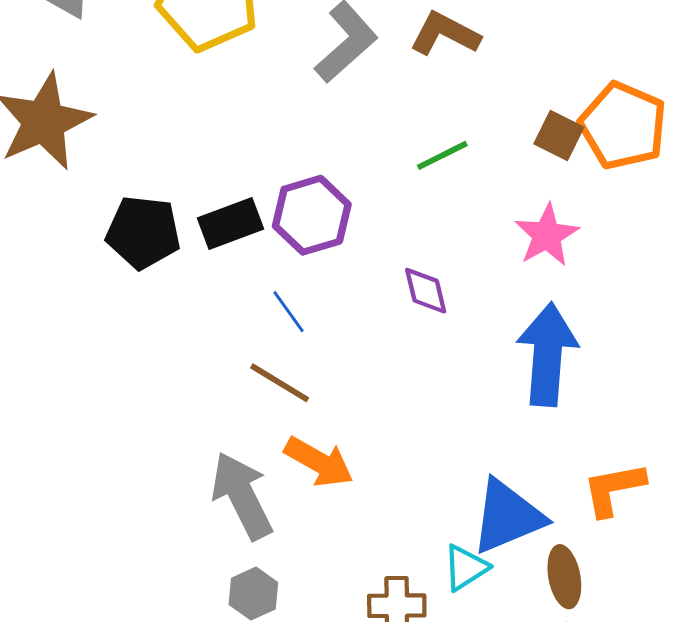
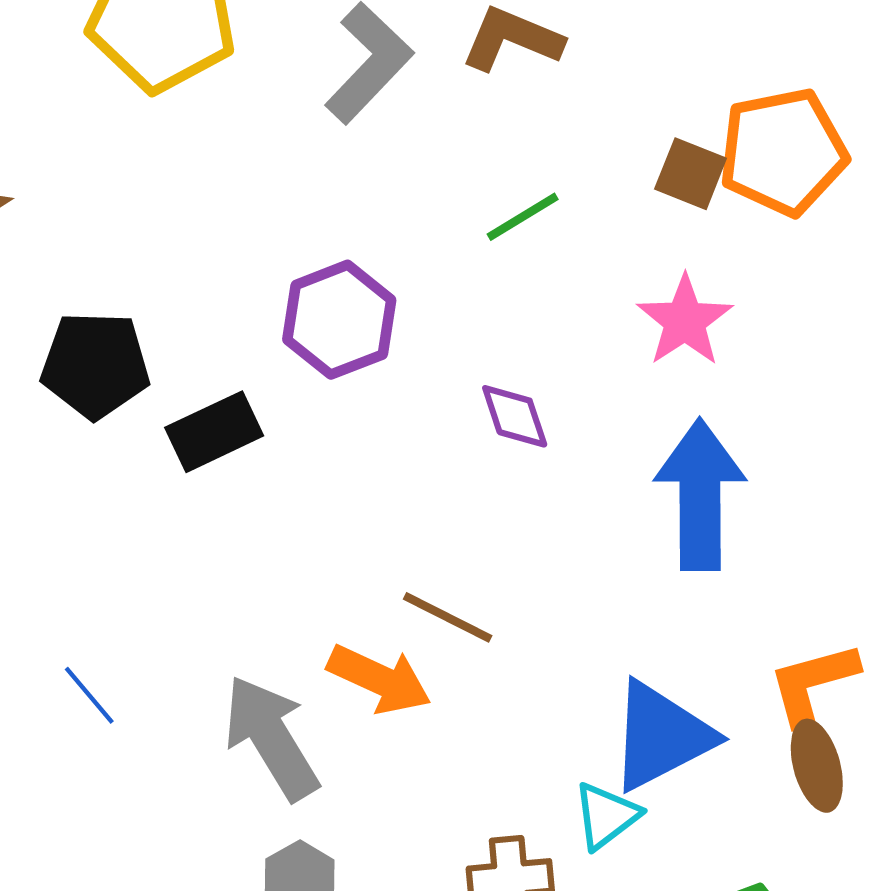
orange pentagon: (623, 126) -> (783, 152), turned -30
black rectangle: (230, 224) -> (214, 432), moved
blue line: (288, 312) -> (89, 695), moved
brown line: (280, 383) -> (448, 617), moved
brown ellipse: (564, 577) -> (817, 766), moved

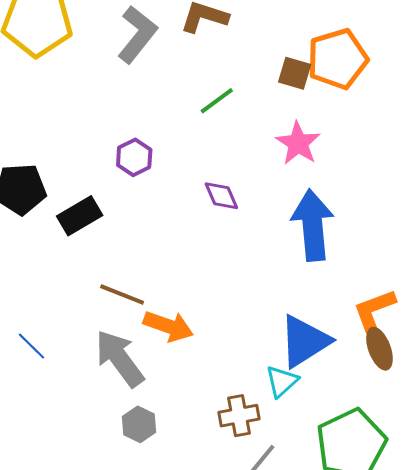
purple hexagon: (339, 320) -> (134, 157), size x0.7
brown line: (448, 617) -> (122, 294), moved

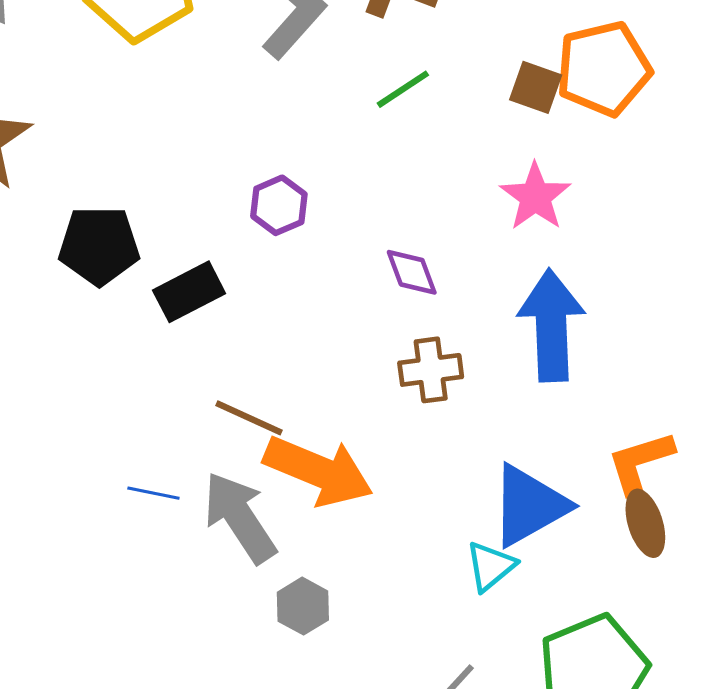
green line: (217, 101) -> (403, 89), moved
orange arrow: (168, 326) -> (318, 471), size x1.4
blue line: (31, 346) -> (153, 493), moved, turned -36
brown cross: (239, 416) -> (431, 370), moved
gray hexagon: (139, 424) -> (303, 606), moved

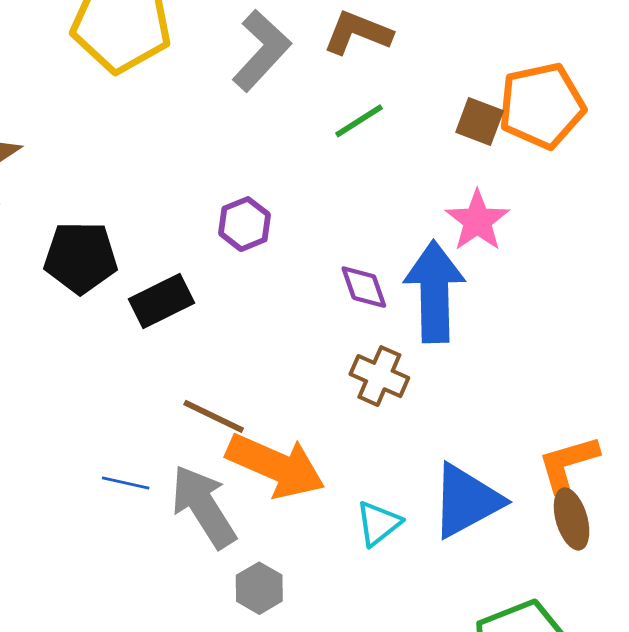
blue arrow: (551, 325) -> (434, 292), moved
brown cross: (431, 370) -> (379, 376), turned 30
cyan triangle: (490, 566) -> (378, 524), moved

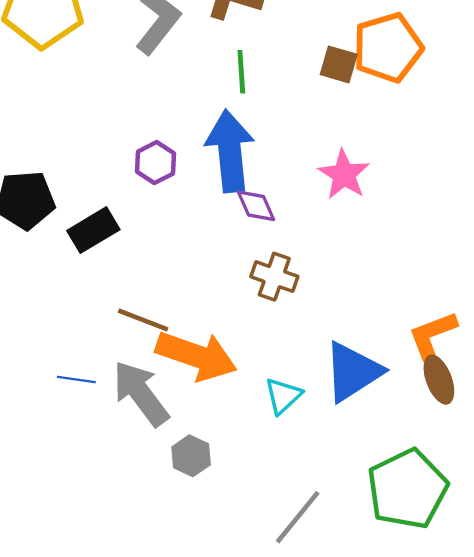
green line: (359, 121) -> (241, 72), turned -57
pink star: (477, 221) -> (344, 175), moved
blue arrow: (434, 292) -> (230, 151), moved

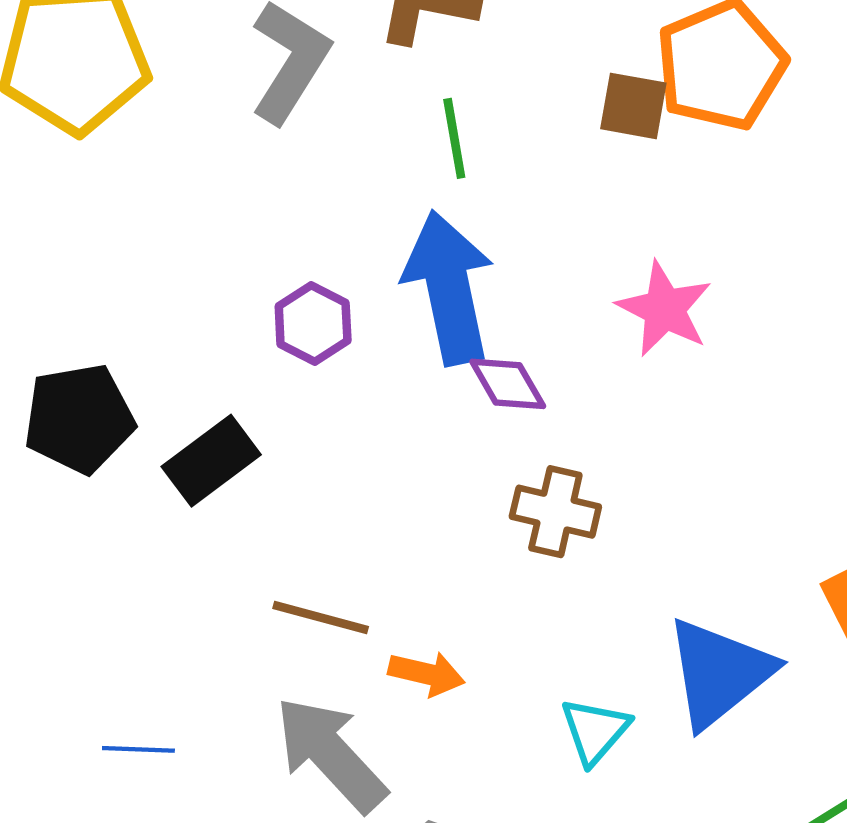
orange arrow: (196, 356) -> (426, 674), size x0.5
blue line: (76, 380) -> (138, 749), moved

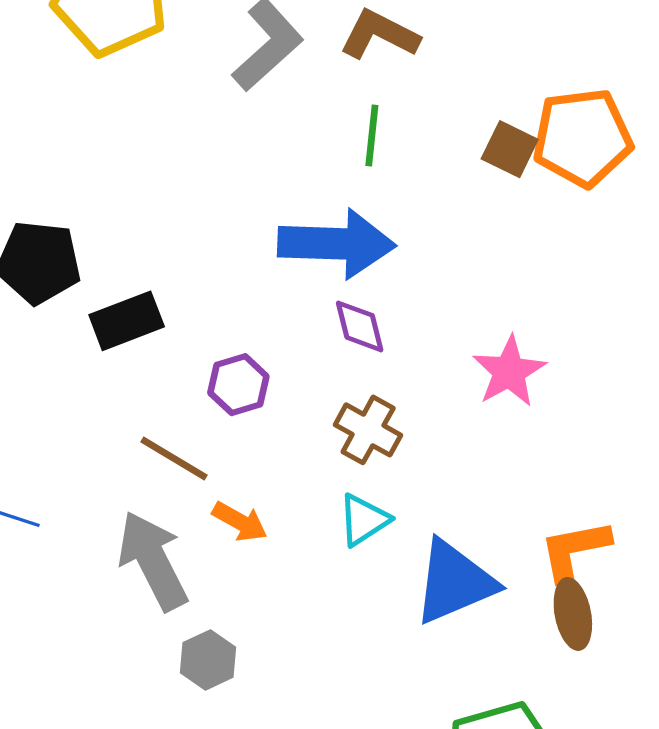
blue arrow: (449, 288) -> (337, 244), turned 88
pink star: (664, 309) -> (509, 372), moved
purple hexagon: (313, 323) -> (238, 385), moved
cyan triangle: (595, 731) -> (364, 520), moved

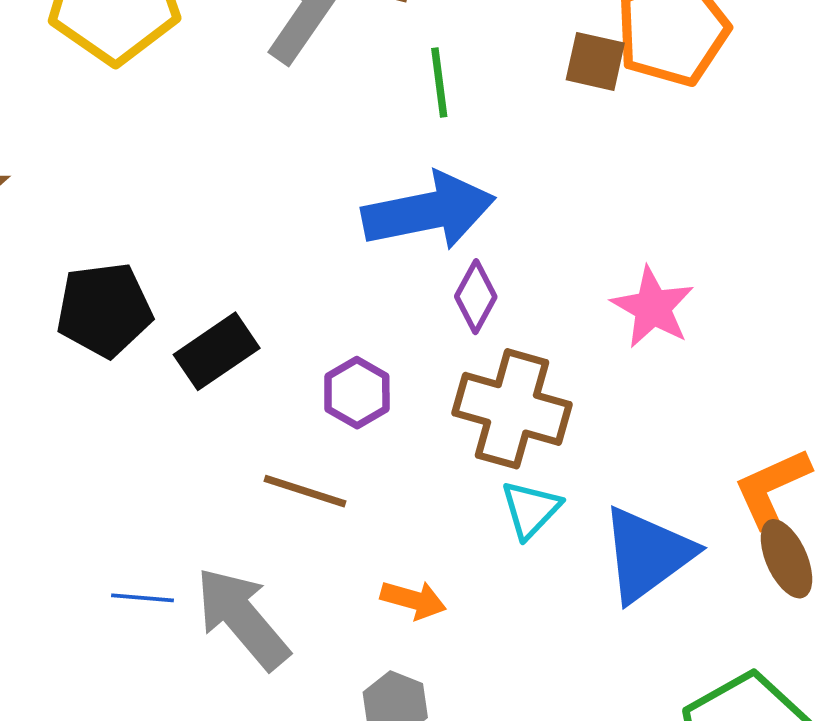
purple diamond: (360, 326) -> (476, 297), turned 56
brown cross: (368, 430) -> (512, 409), size x1.5
orange arrow: (240, 522) -> (413, 600), moved
gray arrow: (153, 561) -> (242, 618), moved

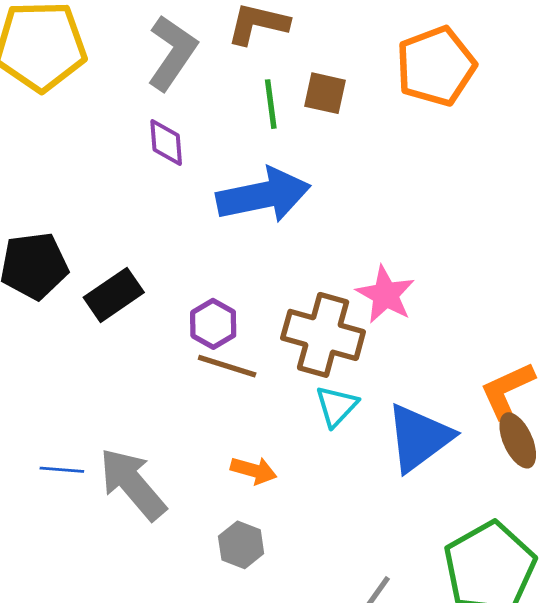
brown square: (595, 61) -> (325, 93), moved
purple diamond: (476, 297) -> (166, 142), moved, turned -33
pink star: (653, 307) -> (386, 295), moved
brown line: (305, 491) -> (227, 366), moved

